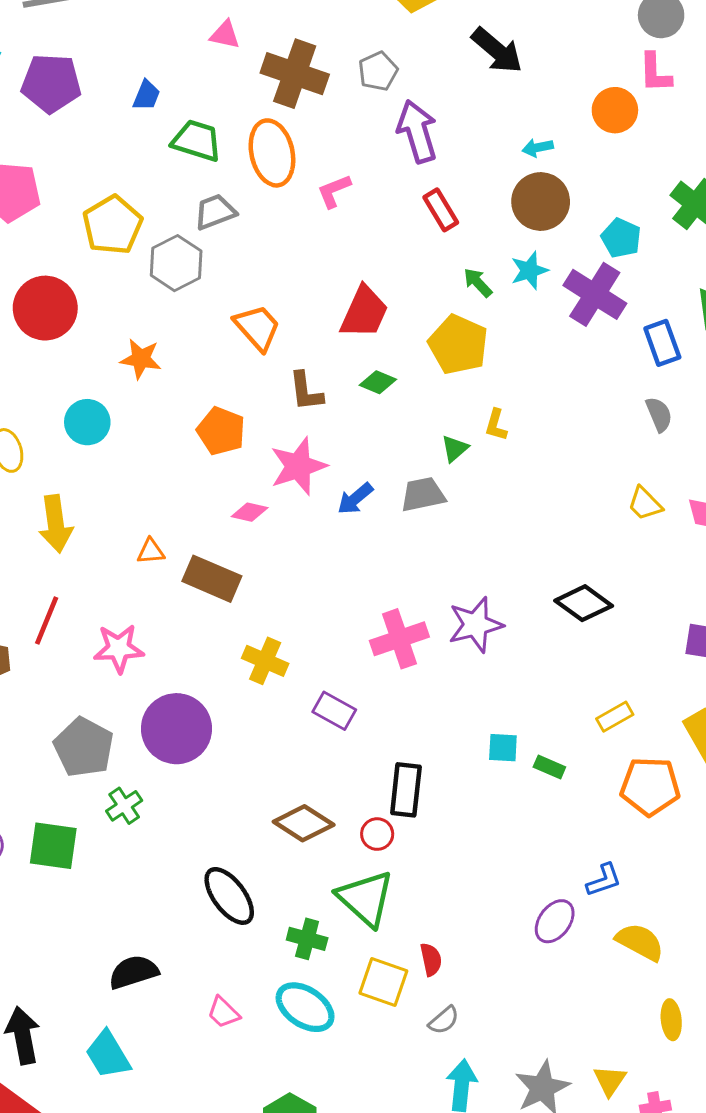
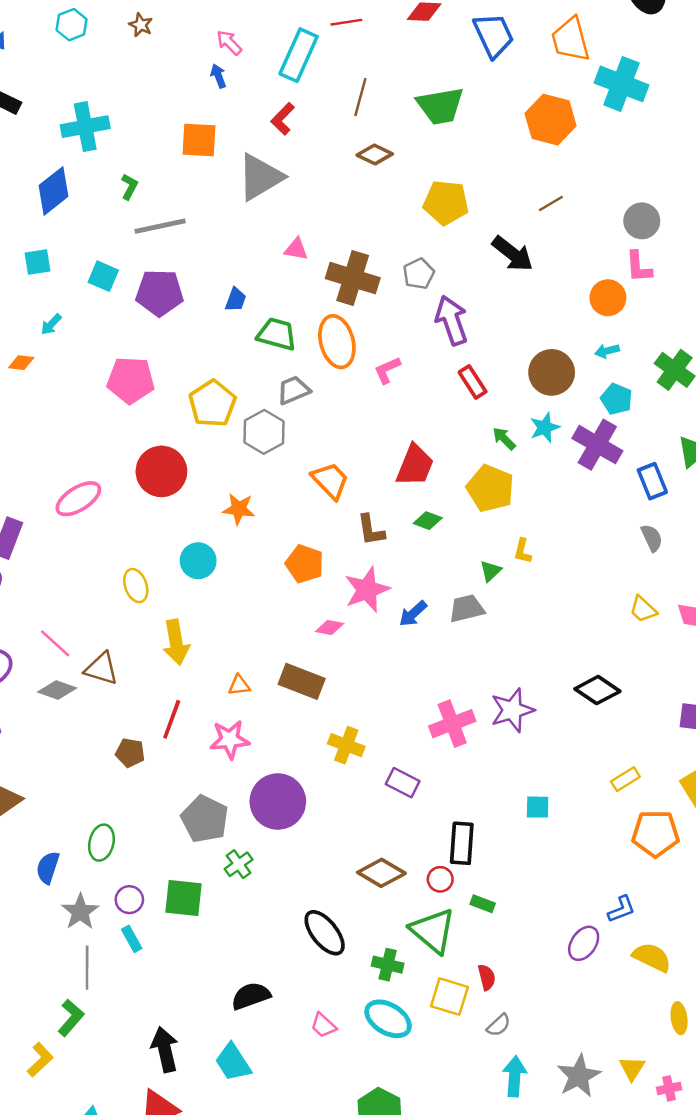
cyan arrow: (538, 148) -> (607, 351), moved
orange triangle: (151, 551) -> (239, 685), moved
green rectangle: (549, 767) -> (483, 904), moved

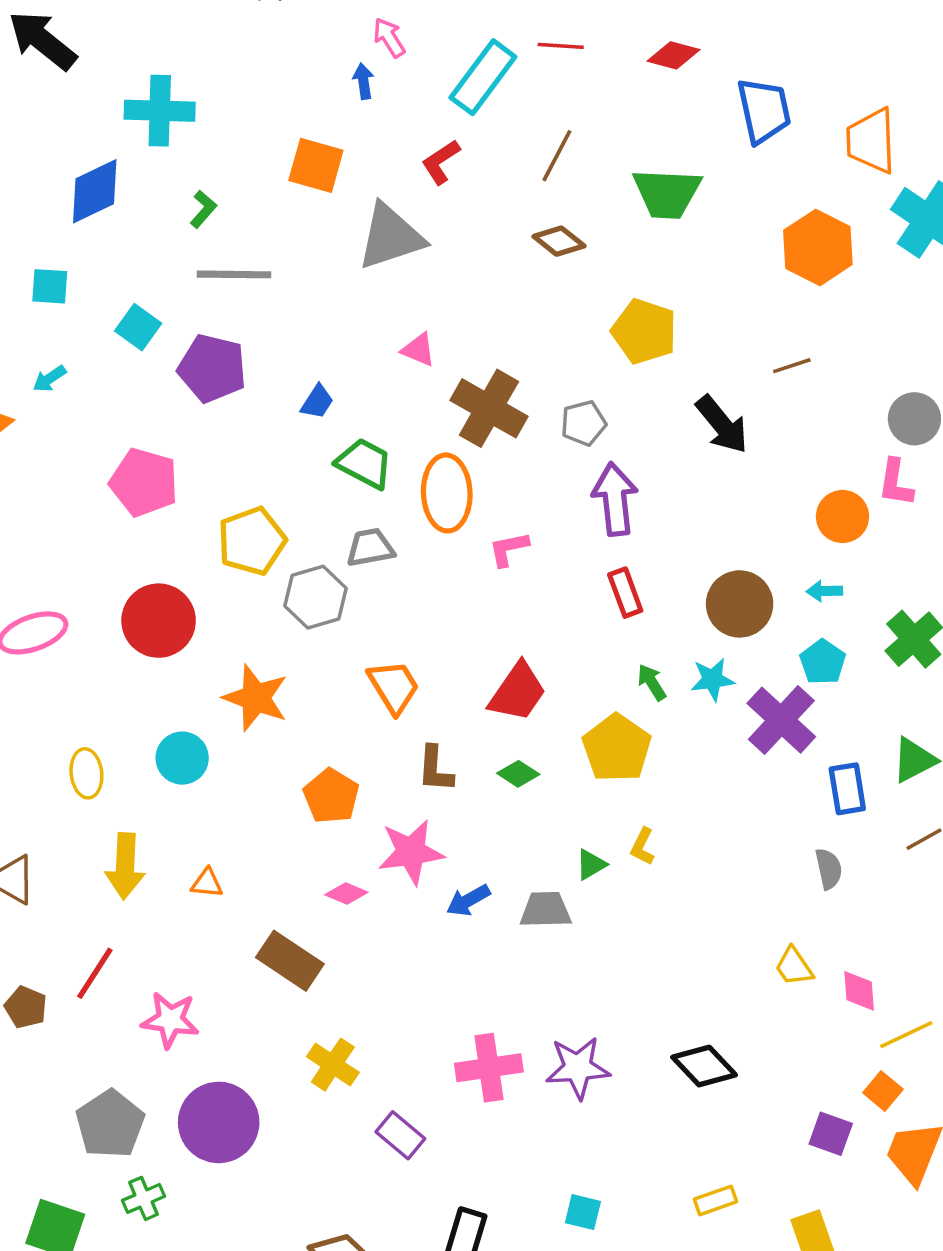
orange star: (239, 509) -> (256, 698), size x1.4
orange triangle: (239, 685) -> (207, 883), moved

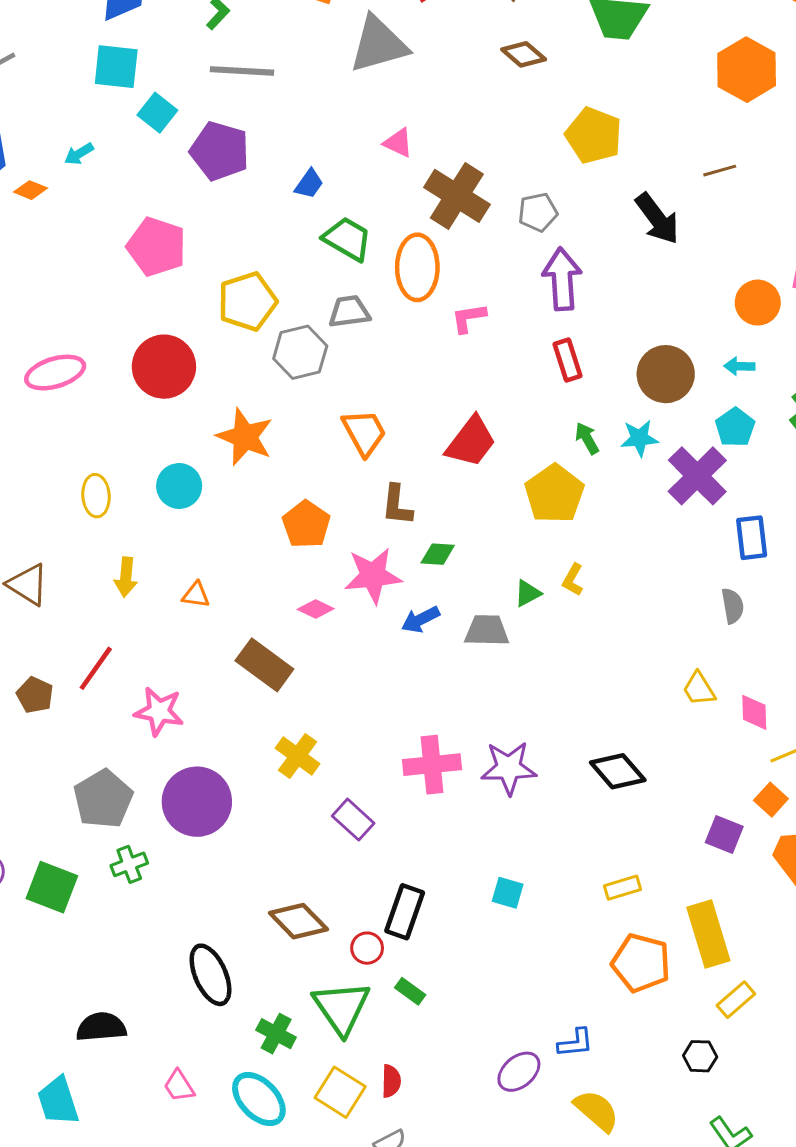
cyan square: (50, 286) -> (116, 67), moved, size x1.4
green diamond: (518, 774) -> (438, 554), moved, turned -32
yellow arrow: (125, 866) -> (126, 577), size x0.7

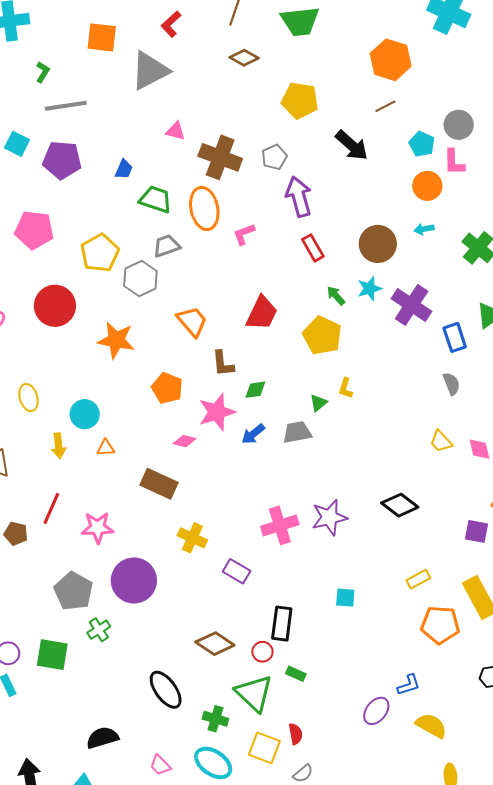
orange hexagon: (747, 70) -> (391, 60), moved
cyan pentagon: (735, 427) -> (422, 144), moved
cyan circle: (179, 486) -> (85, 414), moved

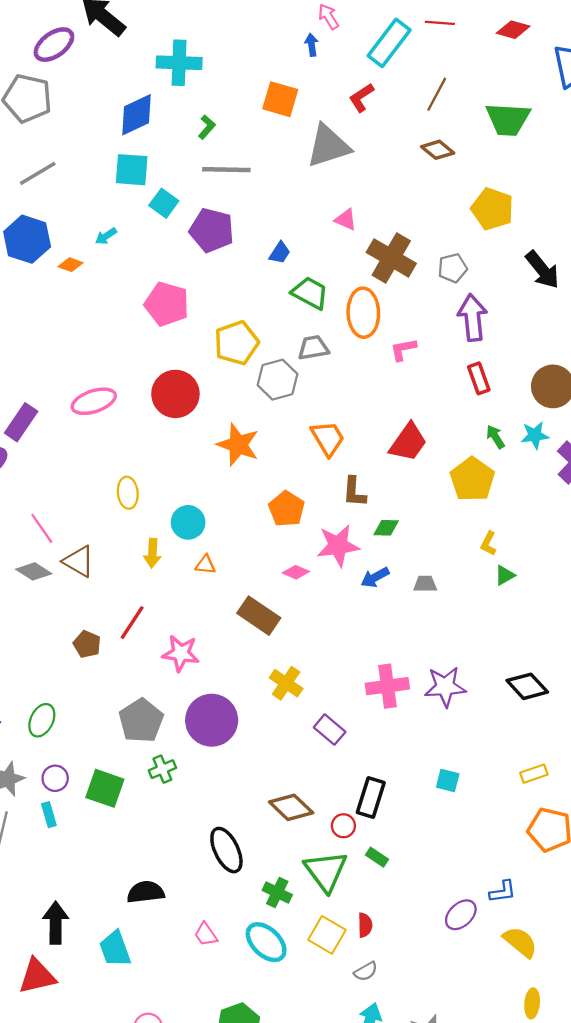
green triangle: (318, 403) -> (505, 575), moved
gray trapezoid: (297, 432) -> (425, 584), size x0.7

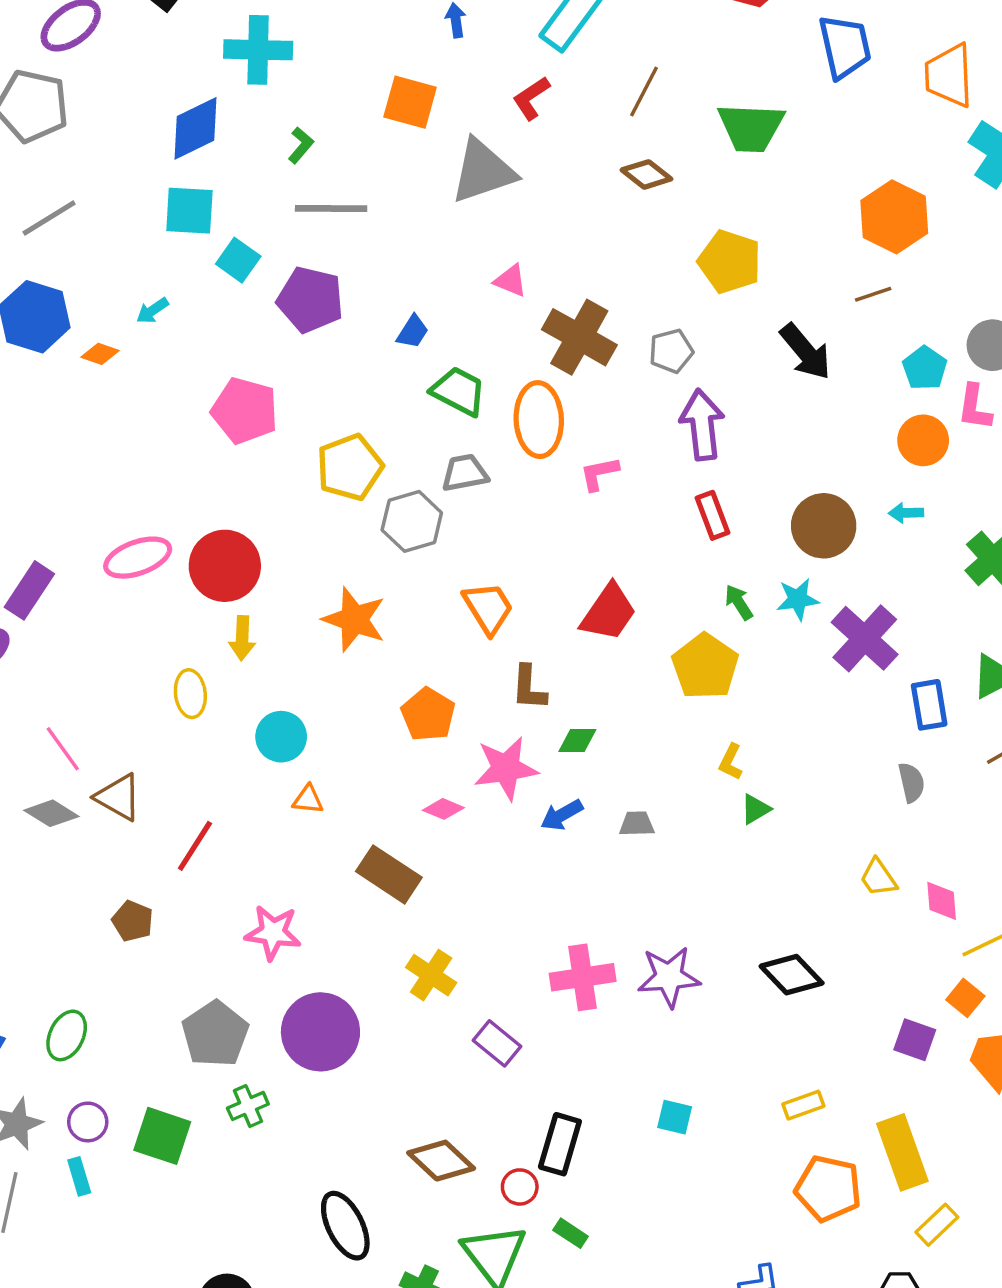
red circle: (175, 394) -> (225, 566), moved
yellow arrow: (152, 553) -> (242, 638), moved
red line: (132, 623) -> (195, 846), moved

